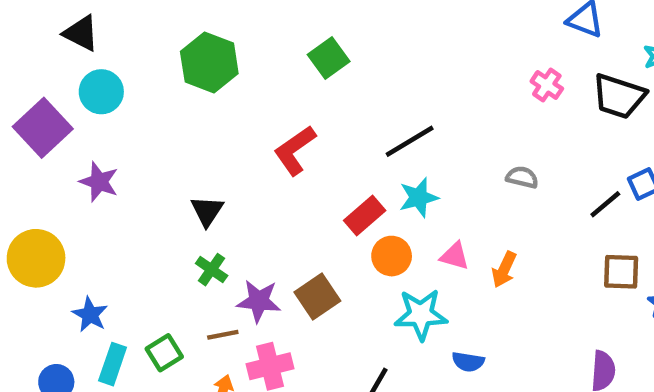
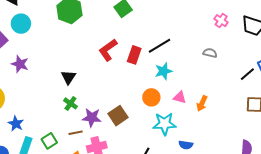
gray semicircle: (522, 177) -> (210, 53), moved
red rectangle: (365, 216) -> (134, 55), moved, turned -30

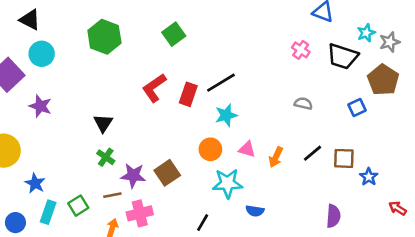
gray semicircle: (210, 53) -> (303, 104), moved
black line: (247, 74) -> (312, 153), moved

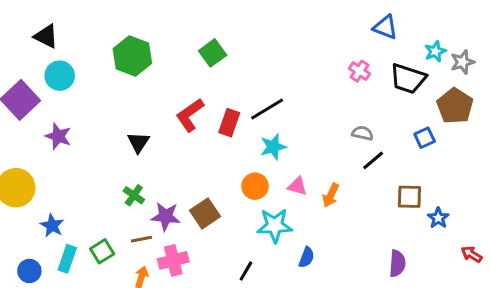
black triangle: (103, 123) -> (138, 142), moved
black line: (312, 153) -> (373, 160), moved
blue semicircle: (255, 211) -> (306, 257), turned -78

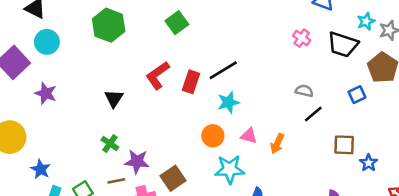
brown square: (205, 213) -> (173, 178), moved

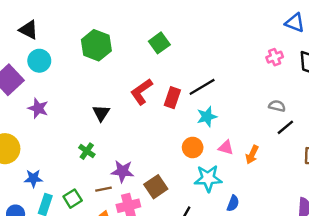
pink cross: (302, 38) -> (275, 57), turned 35
green cross: (110, 144) -> (87, 151), moved
blue star: (40, 169) -> (33, 178), turned -30

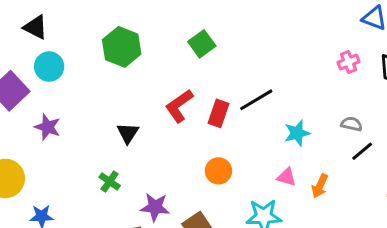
cyan star: (207, 117) -> (297, 133), moved
orange circle: (193, 147) -> (218, 171), moved

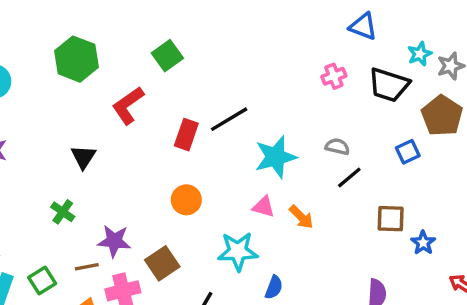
red L-shape: (179, 106) -> (128, 105), moved
cyan star: (297, 133) -> (276, 157), size x1.4
orange arrow: (320, 186) -> (301, 217), turned -70

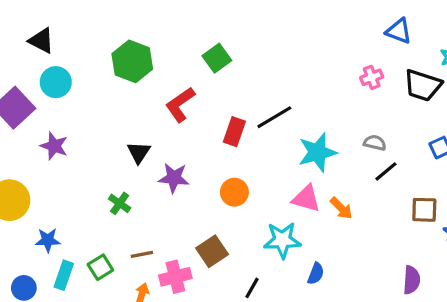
pink triangle: (264, 207) -> (306, 199), size x1.4
purple star: (114, 241) -> (174, 178), moved

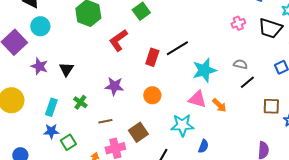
black triangle: (139, 152) -> (66, 69), moved
blue star: (48, 240) -> (51, 131), moved
brown line: (142, 254) -> (105, 121), moved
cyan rectangle: (64, 275) -> (51, 107), moved

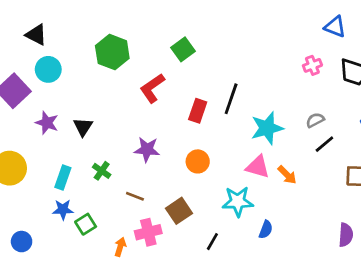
black line: (177, 48) -> (231, 99), turned -40
gray semicircle: (240, 64) -> (315, 120), turned -40
brown line: (105, 121) -> (135, 196), turned 32

